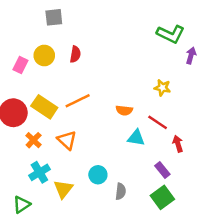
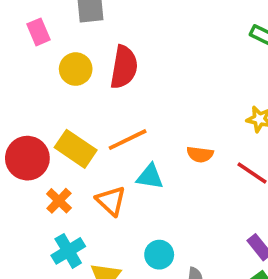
red semicircle: (75, 54) -> (124, 67), size x1.6
pink rectangle: (20, 65) -> (39, 32), moved, turned -49
cyan triangle: (136, 138) -> (150, 177), moved

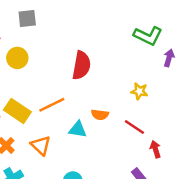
red semicircle: (124, 67) -> (81, 65), moved
cyan triangle: (150, 177) -> (78, 129), moved

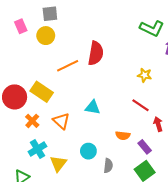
yellow circle: (17, 58) -> (46, 36), moved
orange line: (52, 105) -> (68, 66), moved
orange semicircle: (100, 115) -> (123, 135), moved

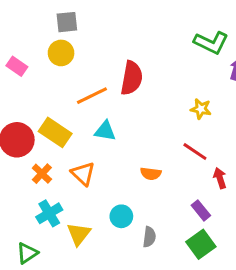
pink rectangle: (21, 26) -> (17, 66), moved, turned -32
cyan triangle: (93, 107) -> (105, 131), moved
orange semicircle: (123, 135) -> (151, 174), moved

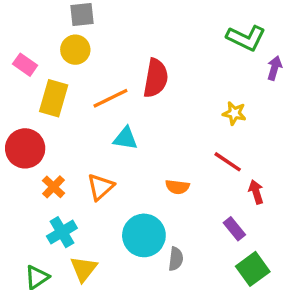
yellow rectangle: (55, 132) -> (54, 98), moved, turned 72
orange triangle: (83, 174) -> (100, 187), turned 35
cyan circle: (121, 216) -> (144, 235), size x1.6
yellow triangle: (79, 234) -> (84, 269), moved
green square: (201, 244) -> (253, 269), moved

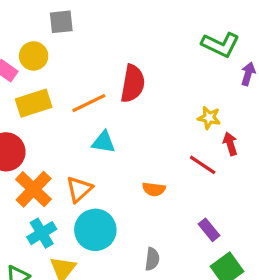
yellow circle: (75, 50) -> (34, 56), moved
yellow rectangle: (54, 98) -> (34, 103), turned 56
orange cross: (54, 187) -> (34, 189), size x1.6
red arrow: (256, 192) -> (230, 144), moved
cyan circle: (144, 235) -> (95, 230), moved

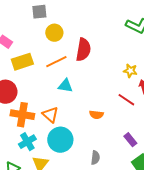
yellow circle: (34, 56) -> (54, 33), moved
orange cross: (34, 189) -> (22, 115), turned -35
orange triangle: (79, 189) -> (50, 115), turned -36

